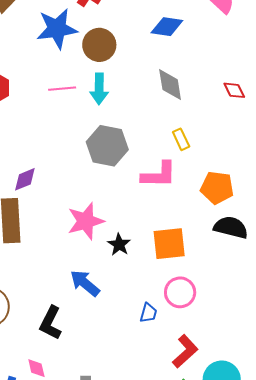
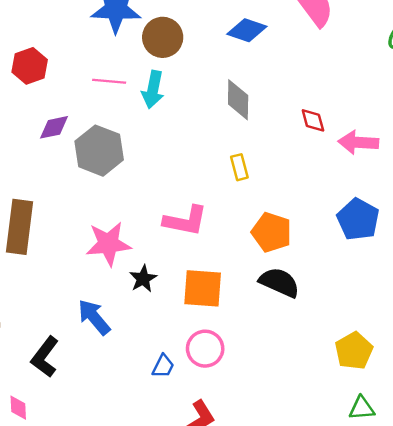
gray hexagon: (107, 146) -> (99, 151), moved
pink L-shape: (159, 175) -> (185, 221), moved
purple diamond: (25, 179) -> (54, 127), moved

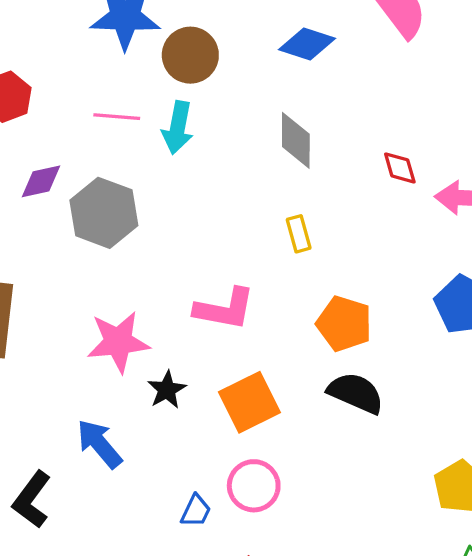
orange square: (203, 288) -> (249, 402), turned -30

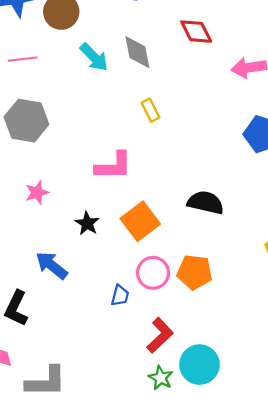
cyan arrow: (178, 128) -> (94, 57), moved, turned -44
red diamond: (400, 168) -> (196, 32), moved, size x1.4
orange pentagon: (344, 324) -> (195, 272), moved
pink star: (118, 342) -> (37, 193), moved, size x0.6

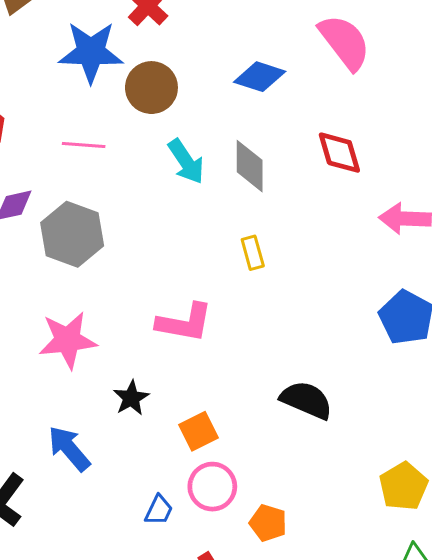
pink star: (37, 193) -> (68, 340), size x1.6
orange square: (140, 221) -> (198, 431), moved, size x0.7
orange pentagon: (195, 272) -> (268, 523), moved, size x0.7

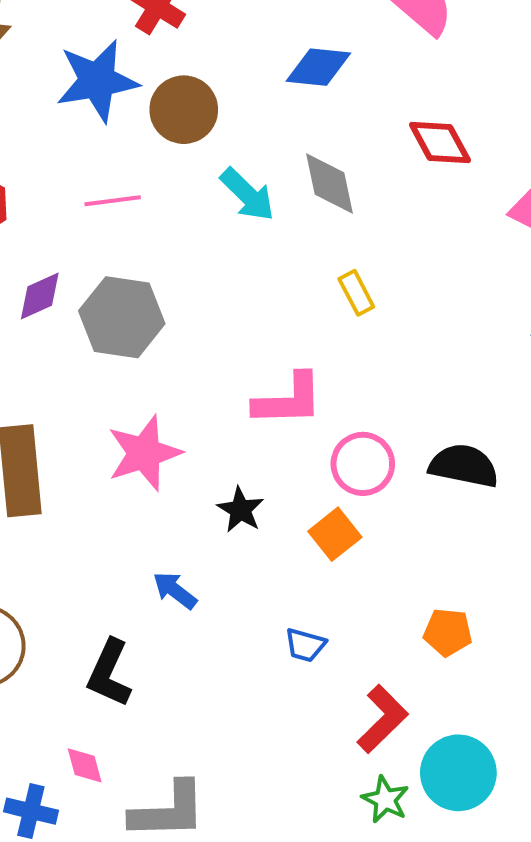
blue arrow: (69, 448) -> (175, 590), size x0.7
pink circle: (212, 487) -> (363, 464), moved
blue trapezoid: (159, 510) -> (305, 645), turned 92

